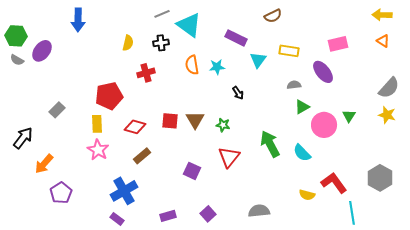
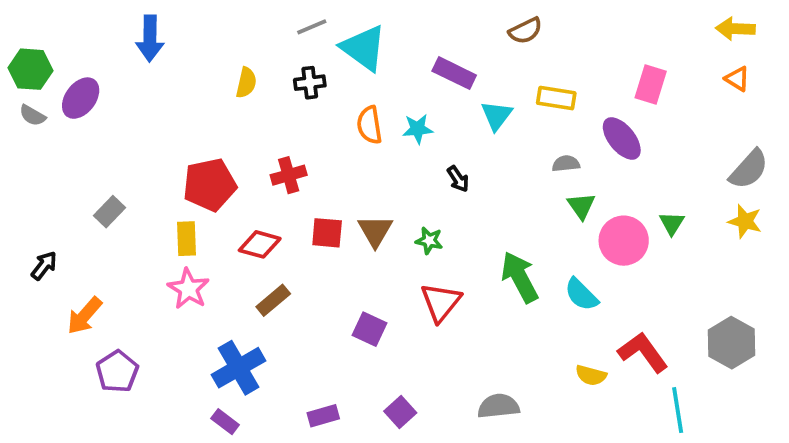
pink rectangle: (338, 44) -> (651, 85), turned -60
red cross: (146, 73) -> (289, 175), moved
green triangle: (302, 107) -> (581, 206), turned -35
black arrow: (23, 138) -> (44, 266), size x0.7

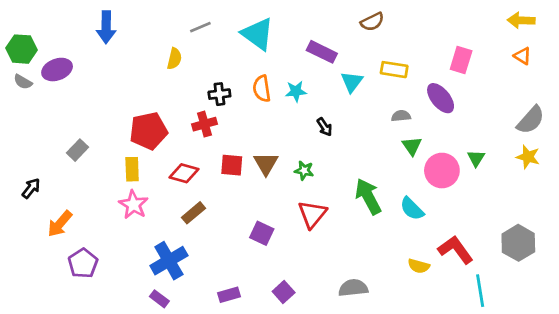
gray line: (312, 27) -> (200, 27), moved
black cross: (310, 83) -> (219, 94), moved
purple ellipse: (81, 98) -> (57, 70), turned 32

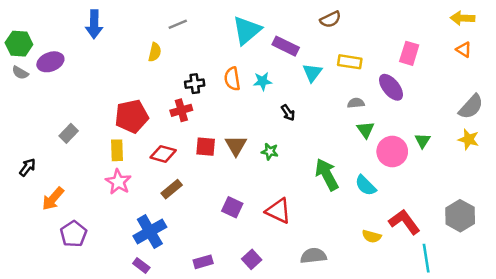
cyan triangle: (258, 34) -> (247, 30), moved, turned 44
red triangle: (312, 214) -> (278, 211), moved, turned -44

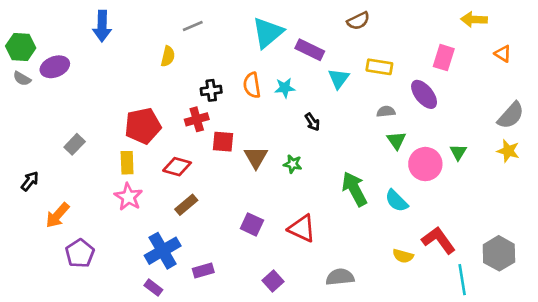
yellow arrow: (463, 18) -> (474, 19), moved
red square: (206, 147) -> (223, 142), moved
gray hexagon: (460, 216) -> (499, 253), moved
purple rectangle: (203, 262) -> (203, 270), moved

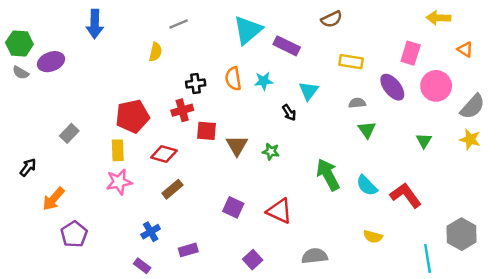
cyan triangle: (339, 79) -> (309, 91), moved
pink circle: (425, 164) -> (436, 86), moved
pink star: (128, 197) -> (119, 182), turned 30
red L-shape: (438, 240) -> (406, 195), moved
blue cross: (163, 251) -> (151, 232), size x0.6

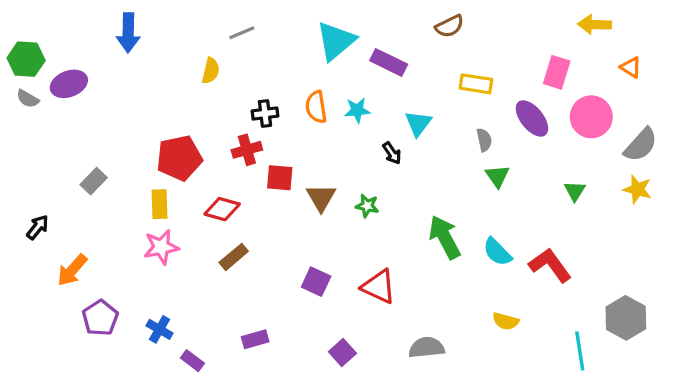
gray semicircle: (357, 103) -> (484, 140), turned 84
blue cross: (151, 232) -> (160, 329), moved, turned -30

